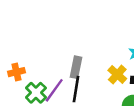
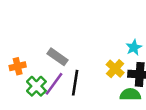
gray rectangle: (76, 67) -> (58, 57), moved, turned -66

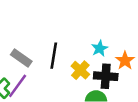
black line: (75, 83) -> (54, 56), moved

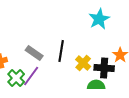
cyan star: (100, 48) -> (99, 19), moved, size x1.5

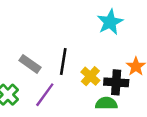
purple line: (31, 76) -> (45, 95), moved

